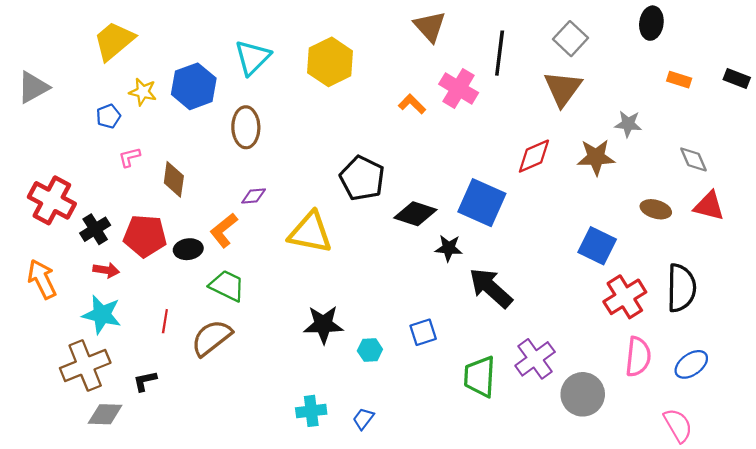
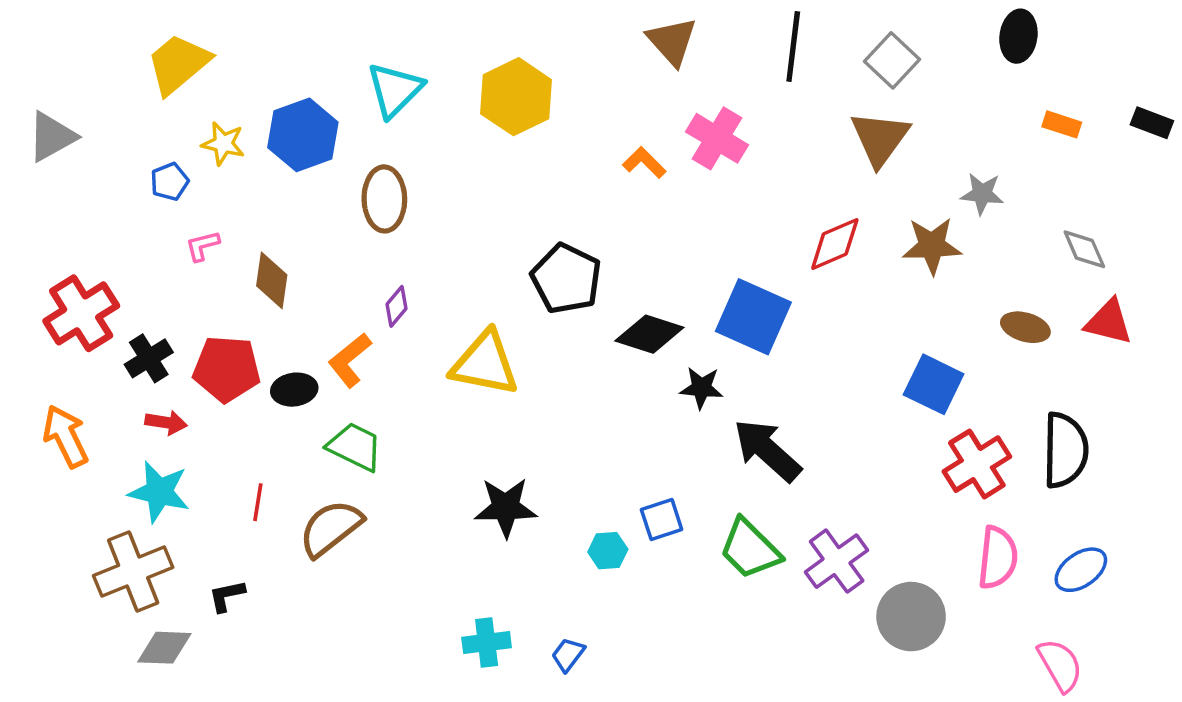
black line: (500, 53) -> (793, 46), moved
purple diamond: (254, 196) -> (396, 306), turned -45
red cross: (52, 200) -> (81, 313), turned 30
cyan hexagon: (370, 350) -> (608, 551), moved
green trapezoid: (480, 377) -> (750, 549), moved, turned -48

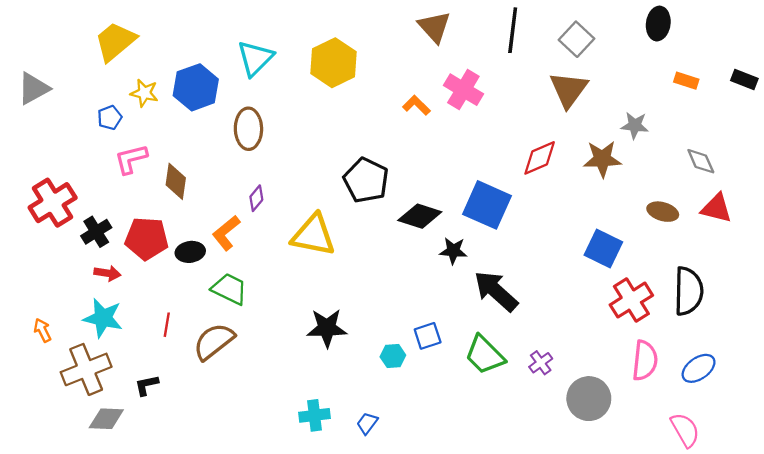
pink L-shape: (202, 246) -> (131, 159), size x1.5
orange arrow: (66, 436) -> (42, 330), moved, size x0.6
purple cross: (837, 561) -> (541, 363), size x0.6

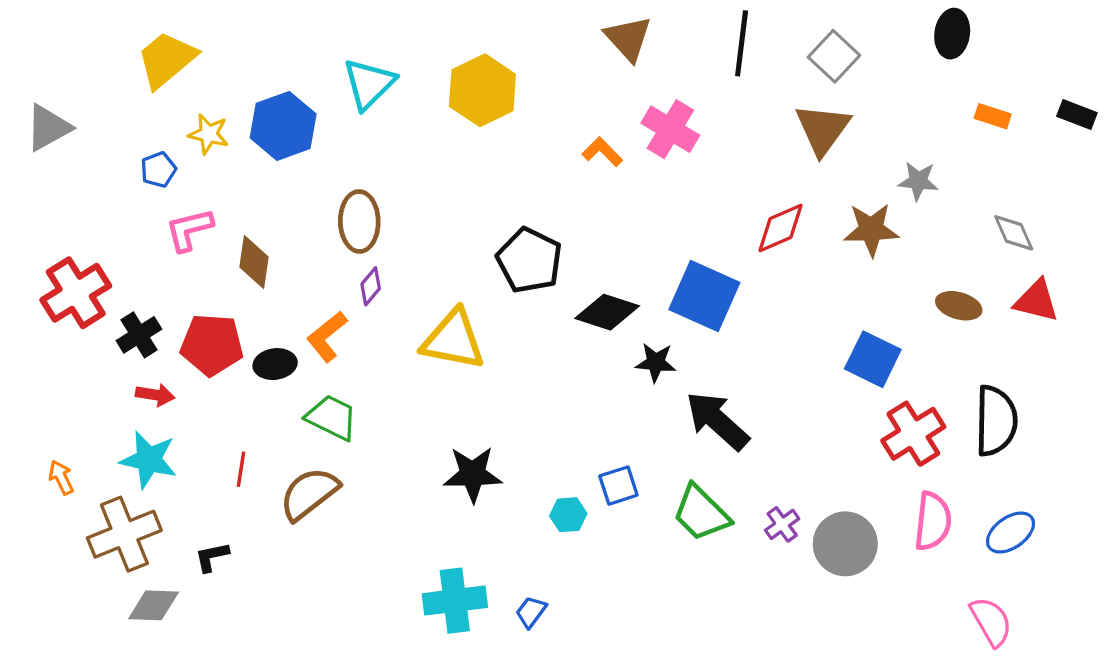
brown ellipse: (248, 129) -> (359, 221), moved
gray circle: (589, 399) -> (845, 544), moved
cyan cross: (315, 415) -> (455, 601), size x1.4

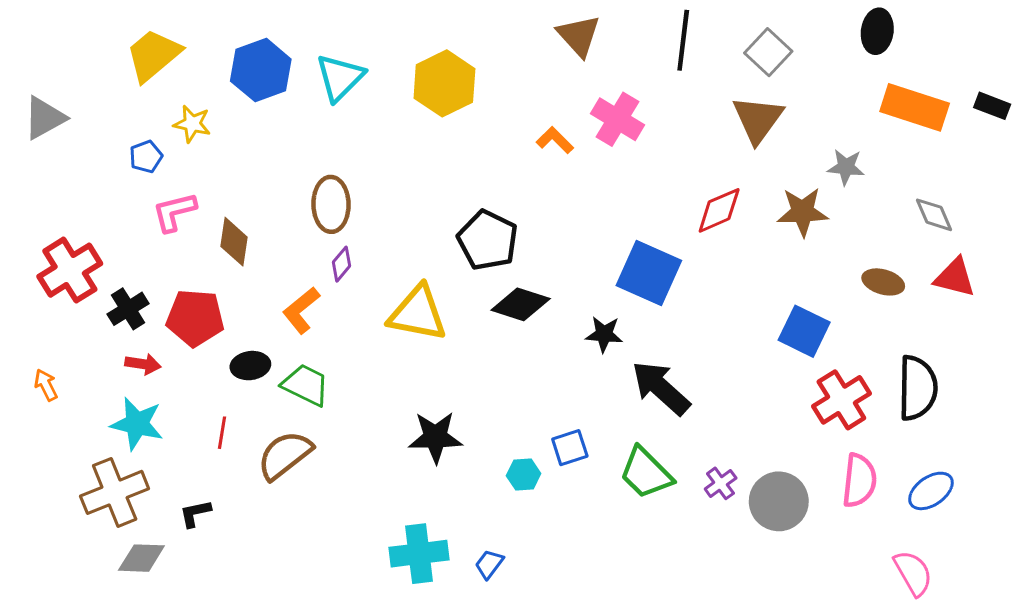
orange rectangle: (993, 116) -> (915, 107), size x2.0
blue hexagon: (283, 126) -> (261, 70), moved
black diamond: (607, 312) -> (521, 304), moved
black ellipse: (275, 364) -> (250, 366), moved
orange arrow: (61, 477) -> (46, 385), moved

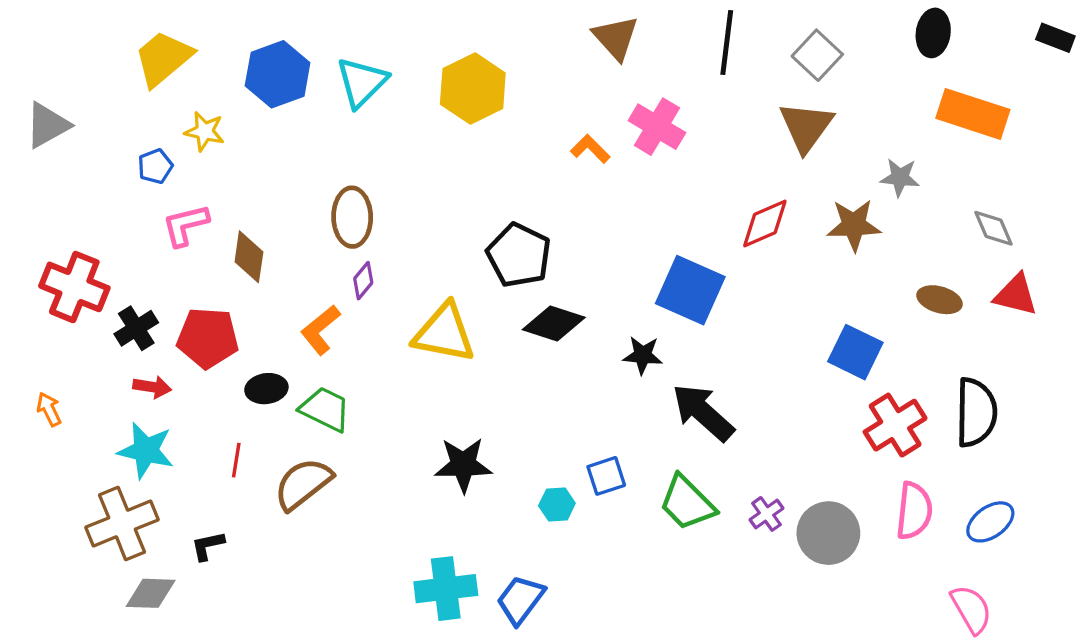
black rectangle: (992, 106) -> (1055, 38), moved
red cross: (70, 270) -> (74, 287), turned -36
blue trapezoid: (489, 564) -> (520, 600), size x1.6

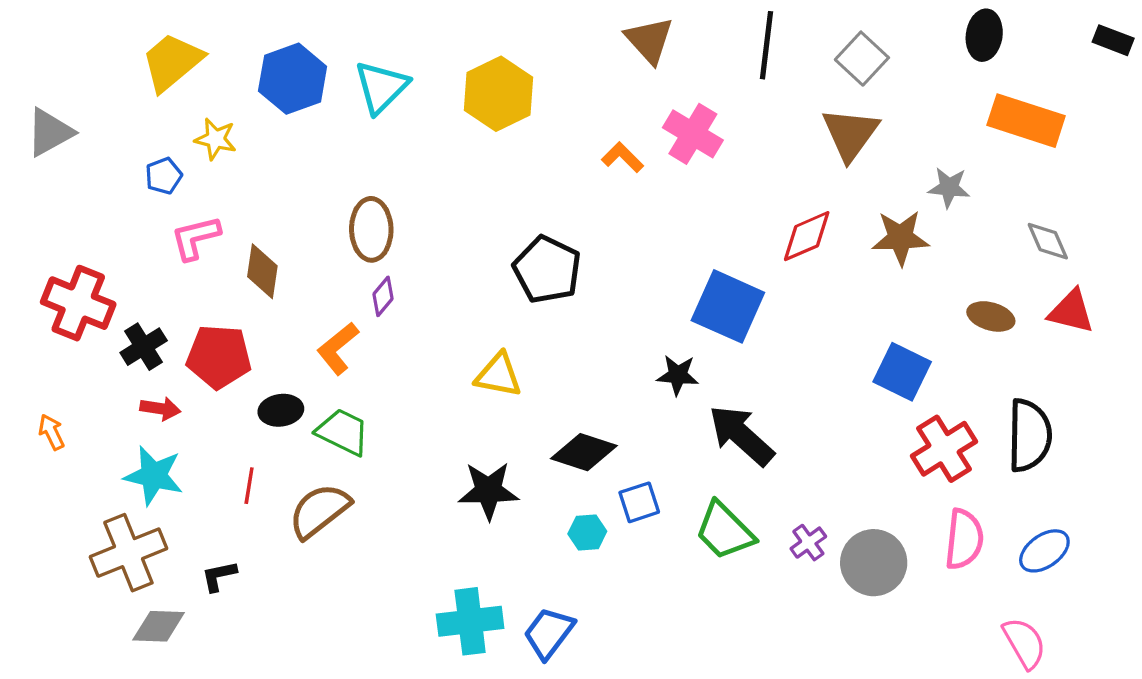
black diamond: (554, 323) -> (584, 452), moved
yellow triangle: (444, 333) -> (499, 375), moved, size x0.7

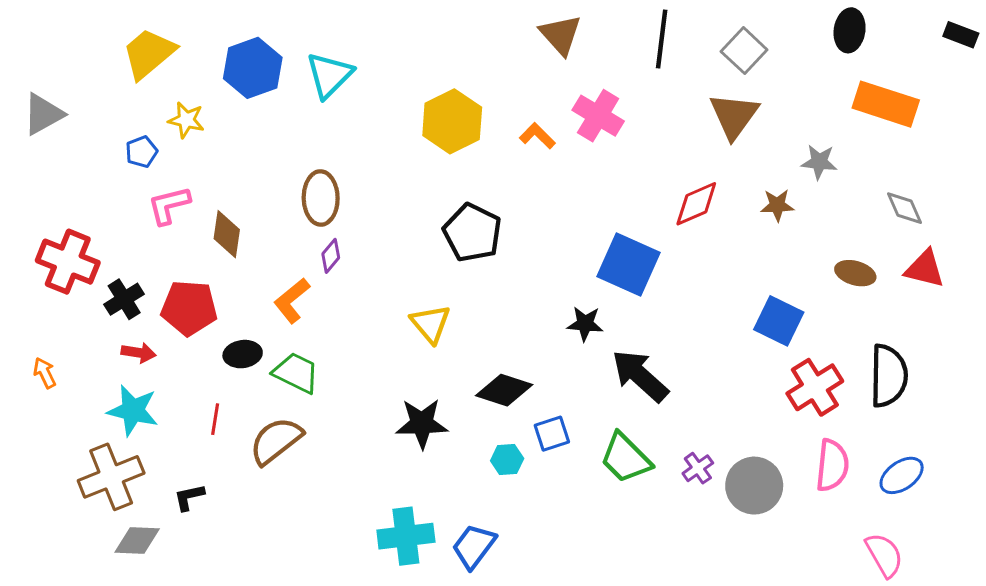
yellow hexagon: (499, 94) -> (452, 121), moved
brown star: (900, 238) -> (777, 205), size x0.7
yellow triangle: (499, 375) -> (430, 324), turned 39

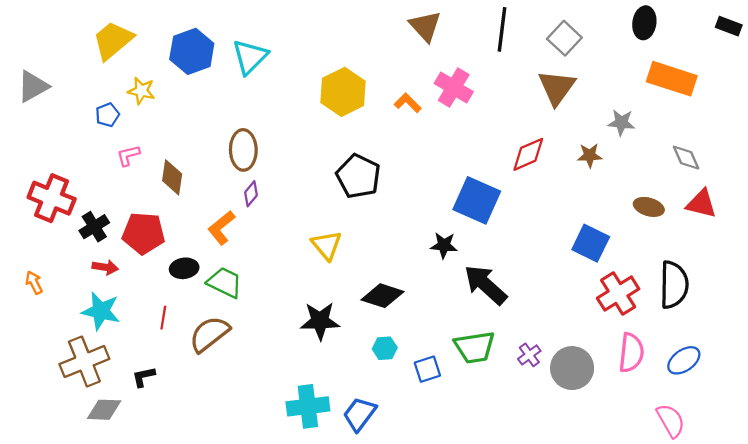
pink L-shape: (169, 205) -> (128, 155), size x0.7
blue square: (552, 434) -> (427, 369), moved
green trapezoid: (626, 458) -> (475, 347), turned -54

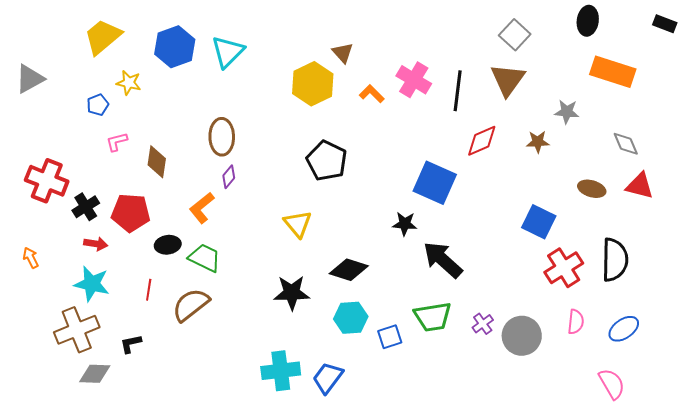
brown triangle: (425, 26) -> (343, 53), moved, size x0.7
black line: (502, 29) -> (458, 91), moved
cyan hexagon: (385, 348) -> (351, 318), size x1.5
pink semicircle: (631, 353) -> (576, 322), size x0.7

